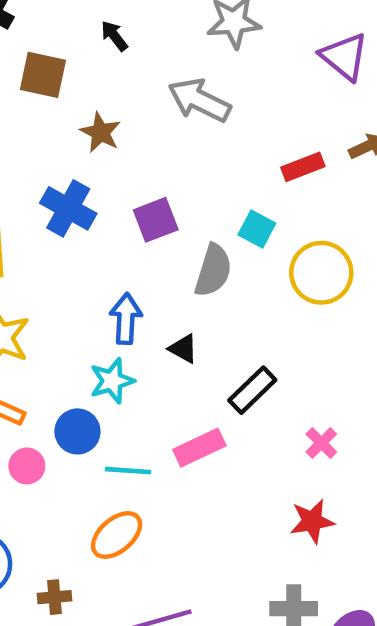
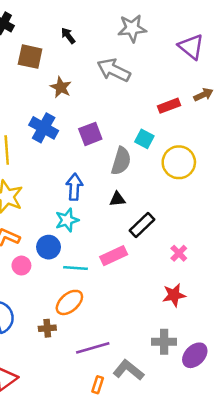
black triangle: (183, 349) -> (117, 199), moved, turned -35
brown cross: (54, 597) -> (47, 328), moved

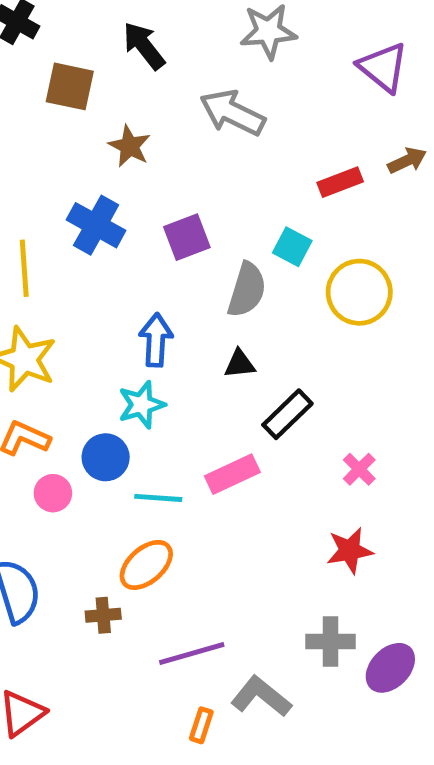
black arrow: (68, 36) -> (144, 46), size x1.5

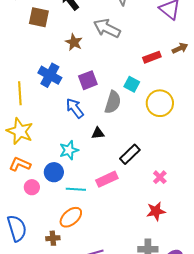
brown star: (130, 146) -> (74, 42), moved
blue arrow: (156, 340) -> (75, 108), moved, turned -40
black triangle: (240, 364) -> (98, 133), moved

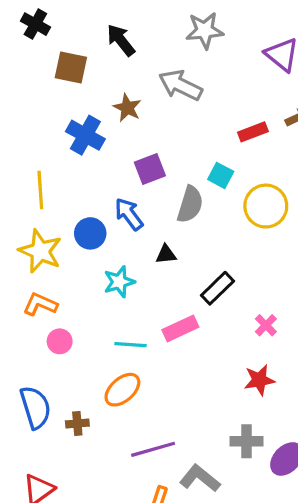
blue cross: (50, 75) -> (85, 135), moved
blue circle: (54, 172) -> (90, 233), moved
brown cross: (53, 238) -> (77, 424), moved

